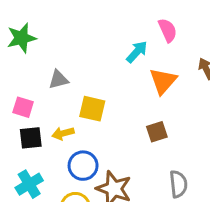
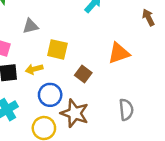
orange triangle: (163, 81) -> (119, 53), moved, turned 30
brown square: (157, 132) -> (83, 74), moved, turned -35

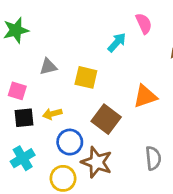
yellow square: (57, 49) -> (86, 77), moved
brown square: (83, 74) -> (106, 119), size x1.5

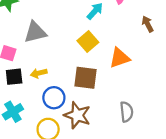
gray triangle: (48, 67) -> (35, 32), size x1.5
yellow square: (86, 77) -> (88, 42), moved, turned 36
brown square: (106, 119) -> (86, 78), turned -30

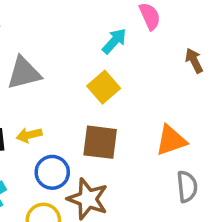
orange triangle: (119, 58) -> (171, 140), moved
gray semicircle: (127, 112) -> (187, 186), moved

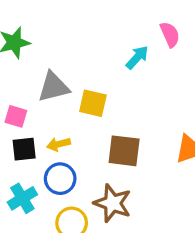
yellow square: (104, 87) -> (93, 103), moved, turned -36
blue circle: (52, 172) -> (60, 179), moved

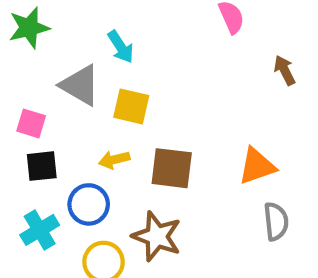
cyan arrow: (137, 57) -> (121, 47), moved, turned 105
gray triangle: (54, 87) -> (80, 85), turned 44
yellow arrow: (58, 144) -> (114, 160), moved

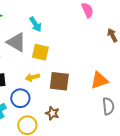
brown star: (157, 236) -> (52, 113), size x0.6

